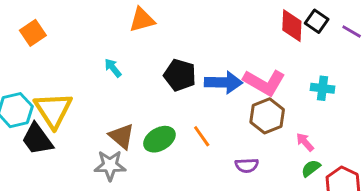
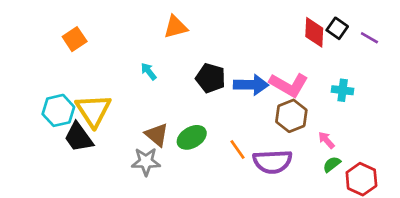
orange line: (202, 136) -> (237, 149), moved
purple semicircle: (247, 165) -> (273, 162), size x1.8

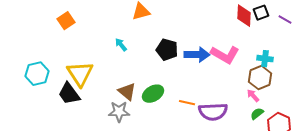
black square: (337, 28) -> (261, 13), turned 35
cyan hexagon: (58, 110) -> (37, 74), moved
brown hexagon: (291, 116) -> (260, 78), moved
orange line: (237, 149) -> (187, 103), turned -42

